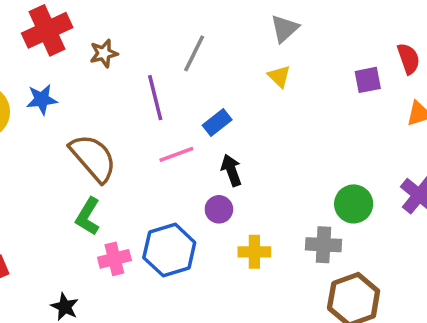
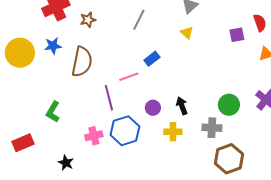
purple line: (155, 98) -> (109, 98), moved
brown semicircle: (93, 158) -> (82, 62), moved, turned 52
black arrow: (231, 170) -> (182, 106), moved
green L-shape: (88, 216) -> (53, 112), moved

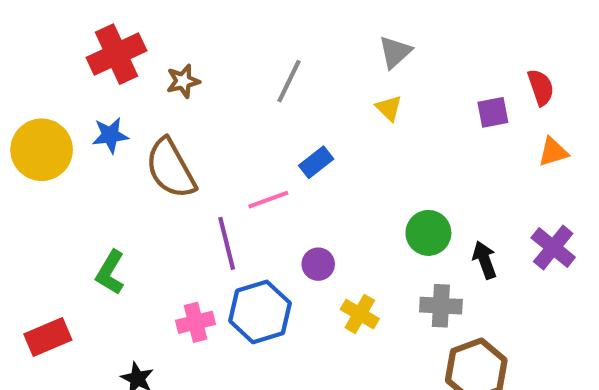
brown semicircle: (82, 62) -> (171, 168), turned 140
green circle: (229, 105) -> (428, 233), moved
black arrow: (182, 106) -> (485, 260), moved
yellow cross: (173, 132) -> (360, 314), turned 30

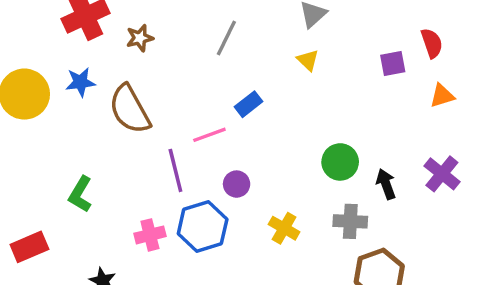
purple circle: (318, 264) -> (237, 184), moved

